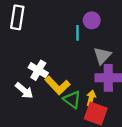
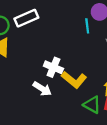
white rectangle: (17, 17) -> (26, 18), turned 65
green triangle: (72, 100) -> (92, 105), moved

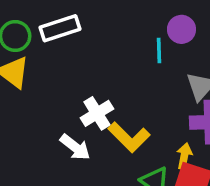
white cross: (53, 67) -> (97, 113), turned 30

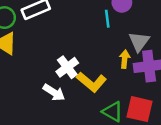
yellow arrow: (184, 156) -> (125, 59), moved

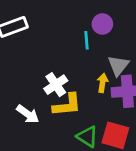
white cross: (67, 67) -> (56, 85), moved
yellow L-shape: (91, 82) -> (67, 105), turned -48

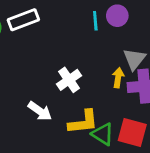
cyan line: (86, 40) -> (95, 21), moved
yellow L-shape: (67, 105) -> (83, 122), moved

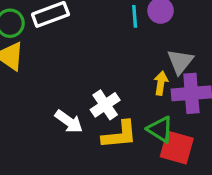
white cross: (69, 80) -> (105, 105), moved
green triangle: (103, 134) -> (160, 129), moved

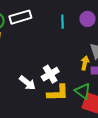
cyan line: (135, 16) -> (63, 22), moved

